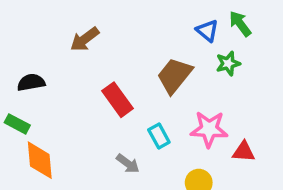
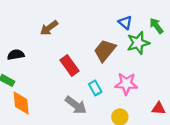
green arrow: (240, 24) -> (156, 26), moved
green star: (228, 63) -> (138, 43), size x1.5
red triangle: (244, 152) -> (158, 108), moved
gray arrow: (128, 164) -> (76, 105), size x1.5

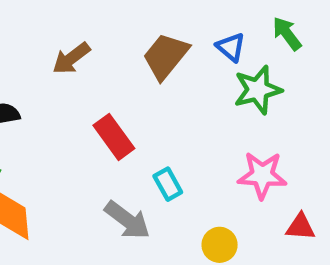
green arrow: (156, 26) -> (287, 34), moved
brown trapezoid: (105, 50) -> (166, 56), moved
pink star: (126, 84) -> (262, 175), moved

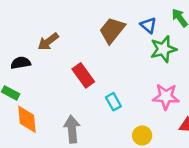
brown arrow: (71, 58) -> (48, 42), moved
gray arrow: (127, 220) -> (72, 129), moved, turned -132

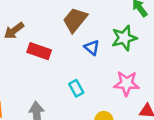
blue triangle: (148, 25) -> (92, 47), moved
red rectangle: (83, 75) -> (39, 51), moved, turned -35

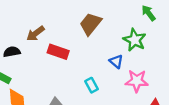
green star: (124, 38) -> (135, 40), turned -30
blue triangle: (92, 47) -> (116, 61), moved

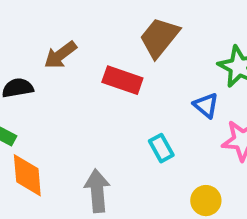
red rectangle: (58, 52) -> (122, 80), moved

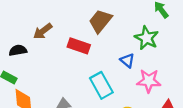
cyan rectangle: (161, 148) -> (101, 85), size x1.6

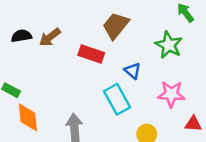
black semicircle: (18, 50) -> (21, 36), moved
blue triangle: (127, 61) -> (133, 71), moved

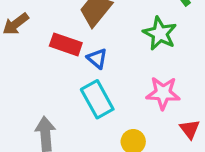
blue triangle: (133, 71) -> (97, 59), moved
red triangle: (193, 124) -> (190, 129), turned 48

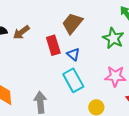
red rectangle: (66, 44) -> (53, 45), turned 54

